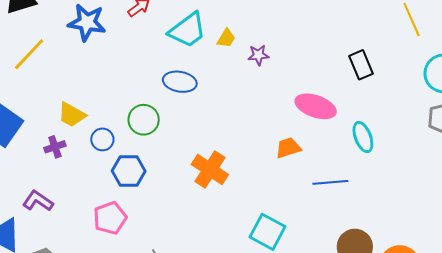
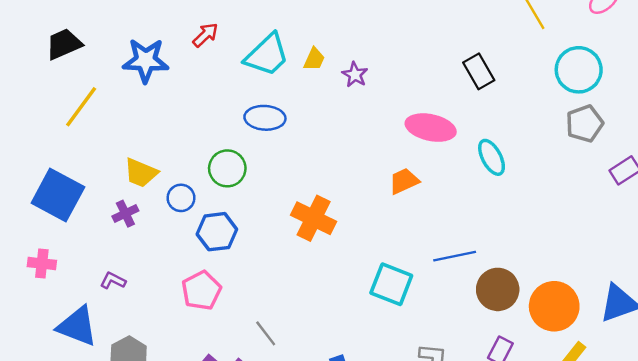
purple star: (258, 55) -> (355, 75), turned -30
blue line: (330, 182) -> (455, 256), moved
purple L-shape: (38, 201) -> (113, 281), size x0.7

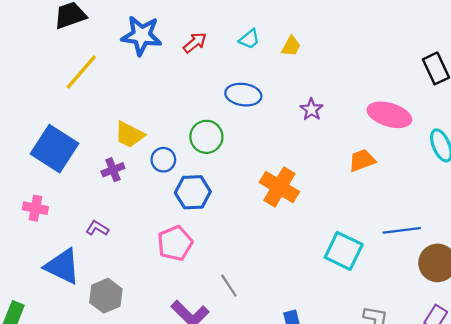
red arrow: (205, 35) -> (195, 43), moved
cyan trapezoid: (267, 55) -> (249, 39), size x0.5
purple star: (355, 75) -> (311, 109), moved

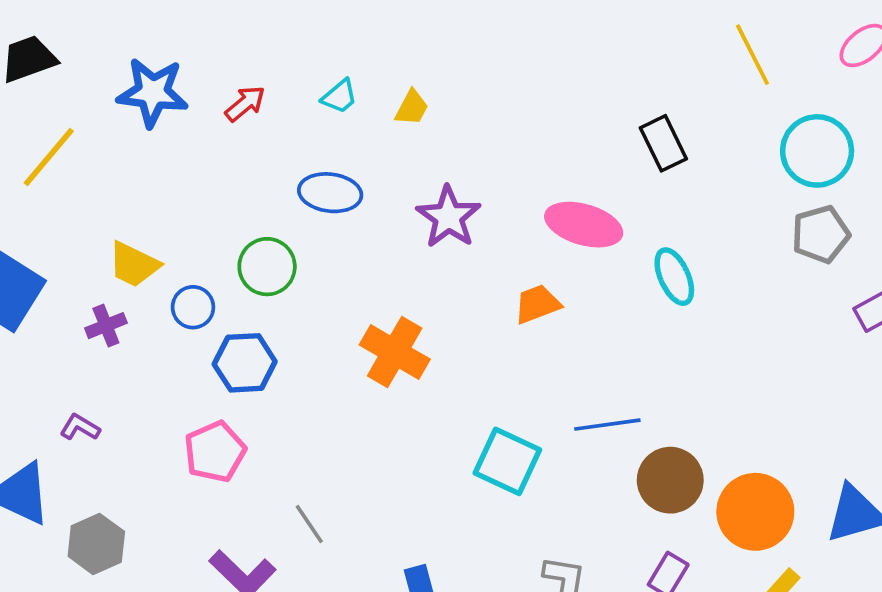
purple star: (311, 109) -> (449, 217), size x1.6

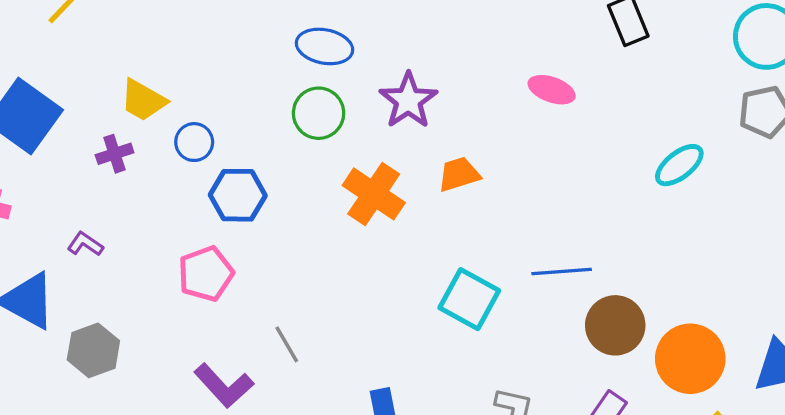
purple star: (449, 217) -> (408, 101), moved
pink ellipse: (584, 225) -> (552, 90), size x0.7
green circle: (267, 267) -> (319, 113), moved
cyan ellipse: (674, 277) -> (679, 165), moved, turned 72
orange trapezoid: (537, 304) -> (459, 174), moved

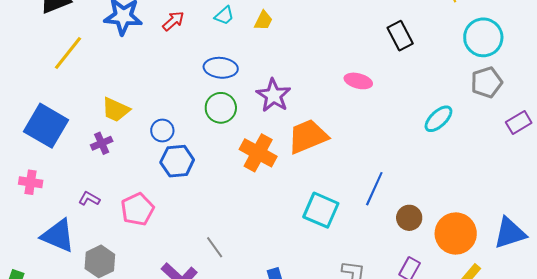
blue circle: (194, 142) -> (162, 131), moved
orange trapezoid: (459, 174) -> (308, 136), size x1.6
blue line: (562, 272) -> (374, 189), turned -56
pink pentagon: (206, 274) -> (137, 209), moved
brown circle: (615, 325) -> (409, 218), size x0.7

